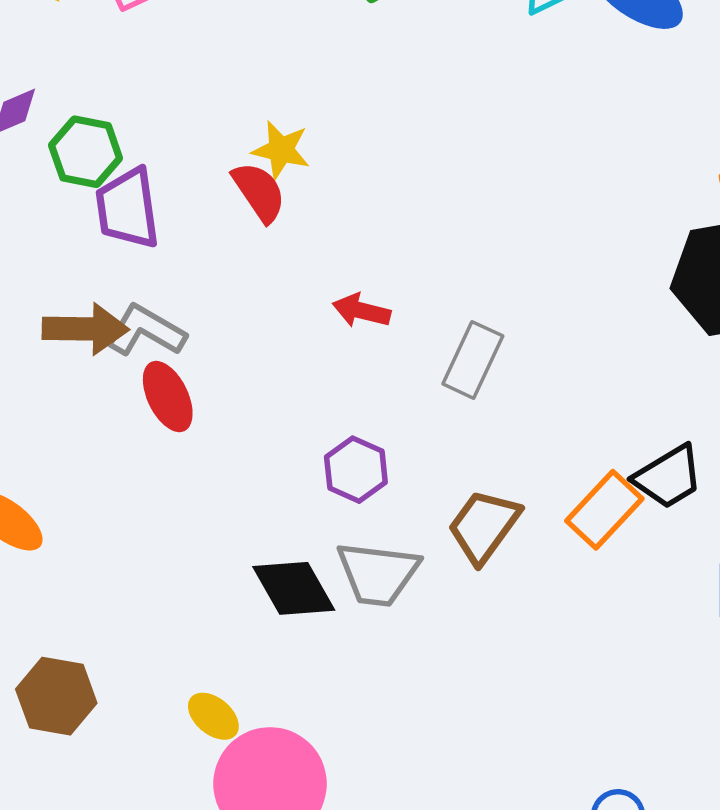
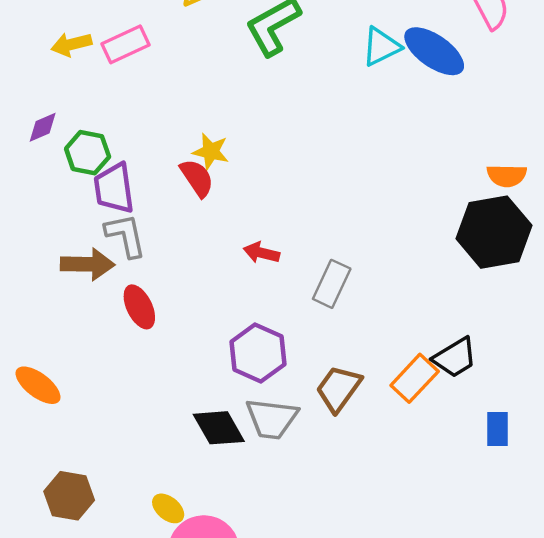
gray L-shape: (146, 331) -> (126, 235), moved, turned 48
purple hexagon: (356, 470) -> (258, 353), size x1.4

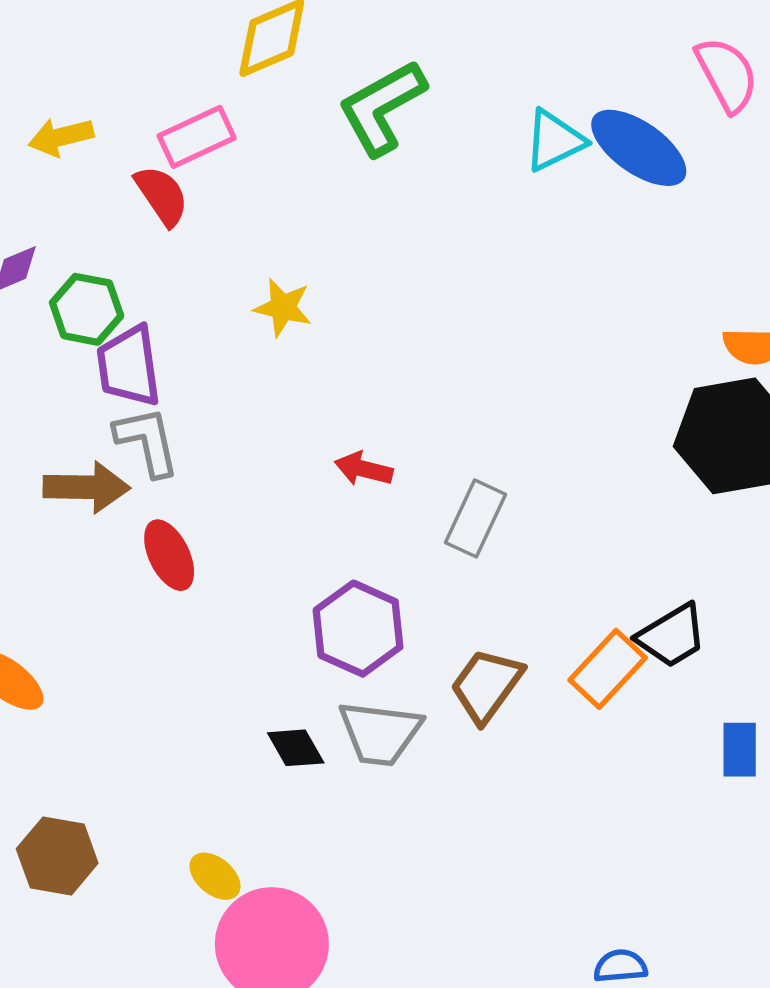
pink rectangle: (126, 44) -> (197, 137), moved
red semicircle: (197, 178) -> (162, 196), moved
black diamond: (219, 428) -> (296, 748), size x0.7

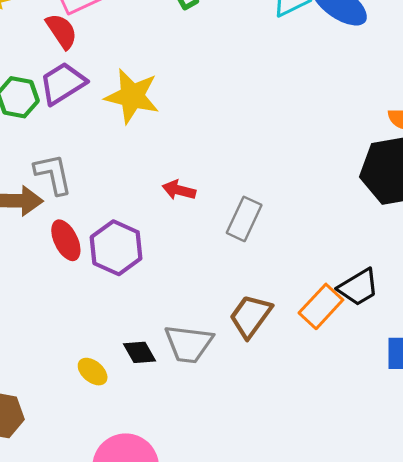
yellow star: (283, 307) -> (132, 96), size x1.6
purple trapezoid: (129, 366) -> (63, 83), moved, turned 66
purple hexagon: (358, 629) -> (116, 248), moved
yellow ellipse: (215, 876) -> (93, 372), moved

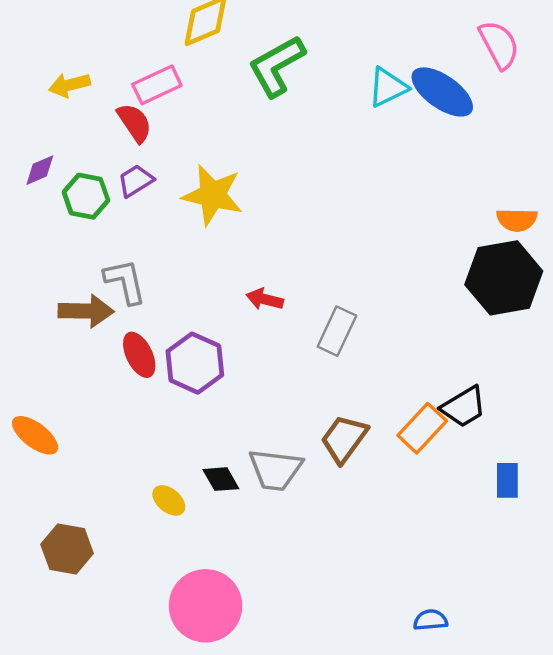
purple trapezoid: (63, 83) -> (136, 181), size x0.7

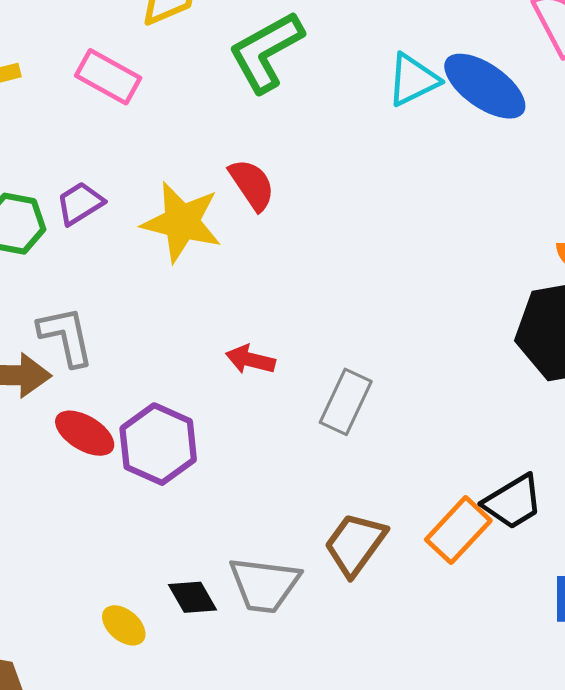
pink rectangle: (157, 85) -> (108, 77), turned 54
red semicircle: (134, 123) -> (252, 185), moved
red ellipse: (139, 355) -> (85, 433), turned -33

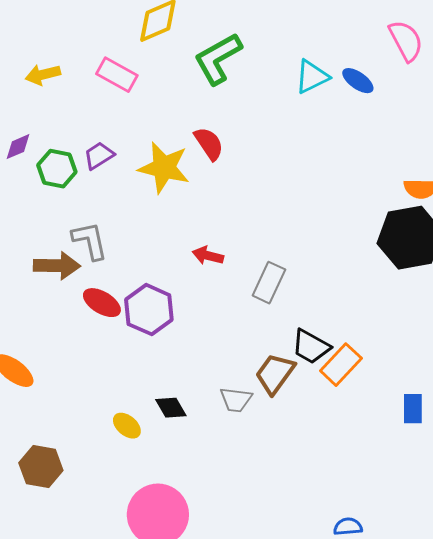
blue ellipse: (485, 86) -> (358, 81), size x0.6
black trapezoid: (513, 502) -> (311, 347), moved, turned 60
gray trapezoid: (264, 585) -> (236, 400), moved, size x0.7

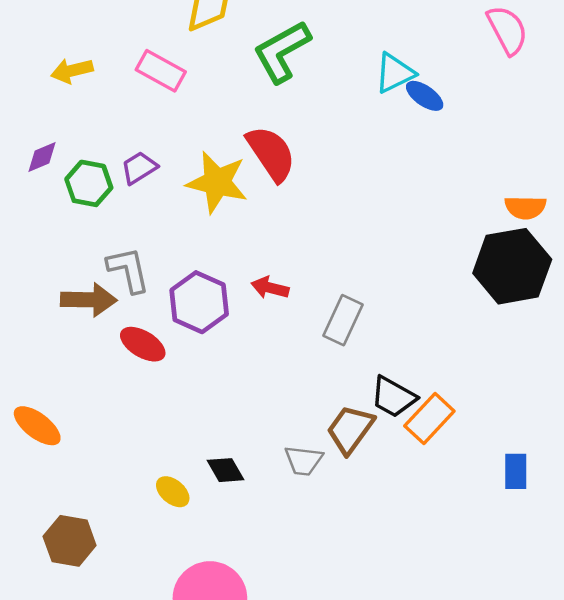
blue ellipse: (358, 81) -> (425, 96), moved
red semicircle: (209, 144) -> (271, 153), size x1.4
purple hexagon: (149, 310) -> (199, 302), moved

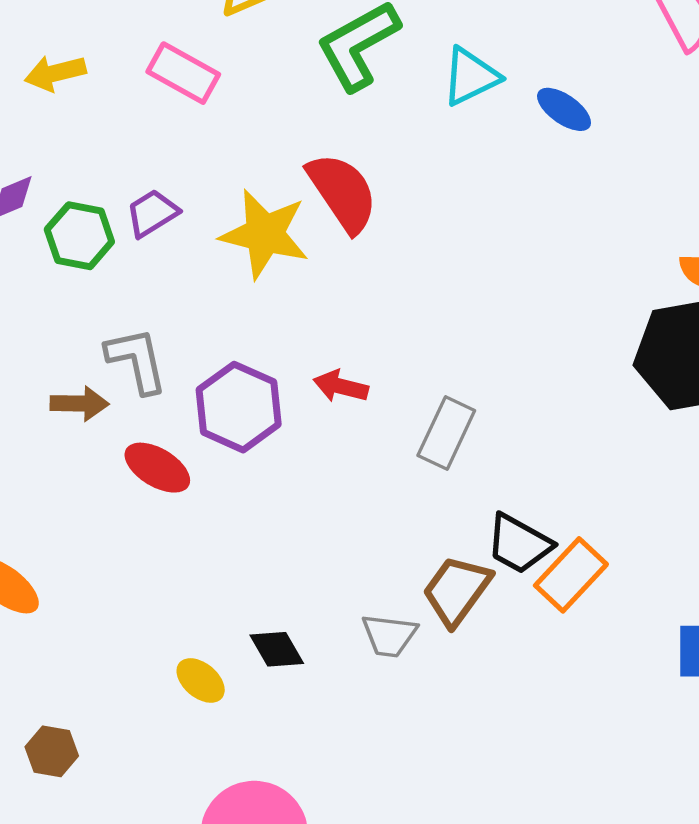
cyan triangle: (395, 73) -> (471, 76), moved
brown arrow: (89, 300) -> (79, 404), size x0.7
brown hexagon: (70, 541) -> (52, 751), size x0.7

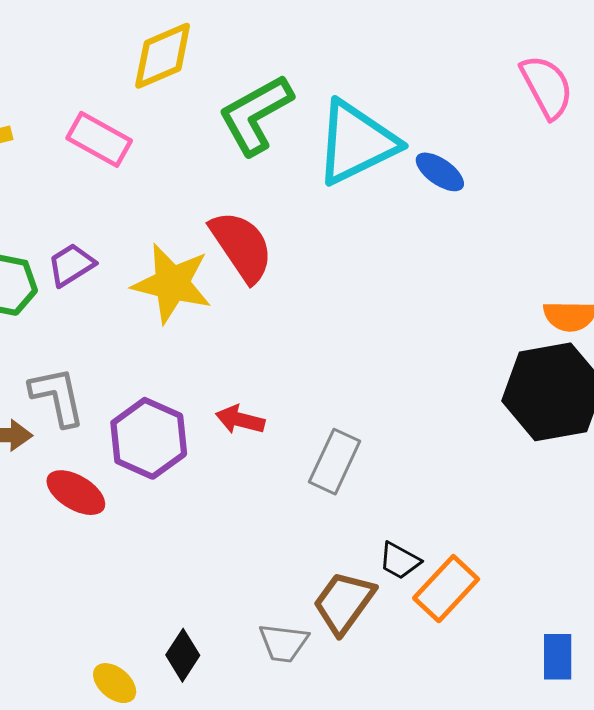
cyan triangle: (471, 76) -> (356, 143), size x1.6
black trapezoid: (519, 544) -> (400, 561), size x0.7
black diamond: (277, 649) -> (183, 655), turned 63

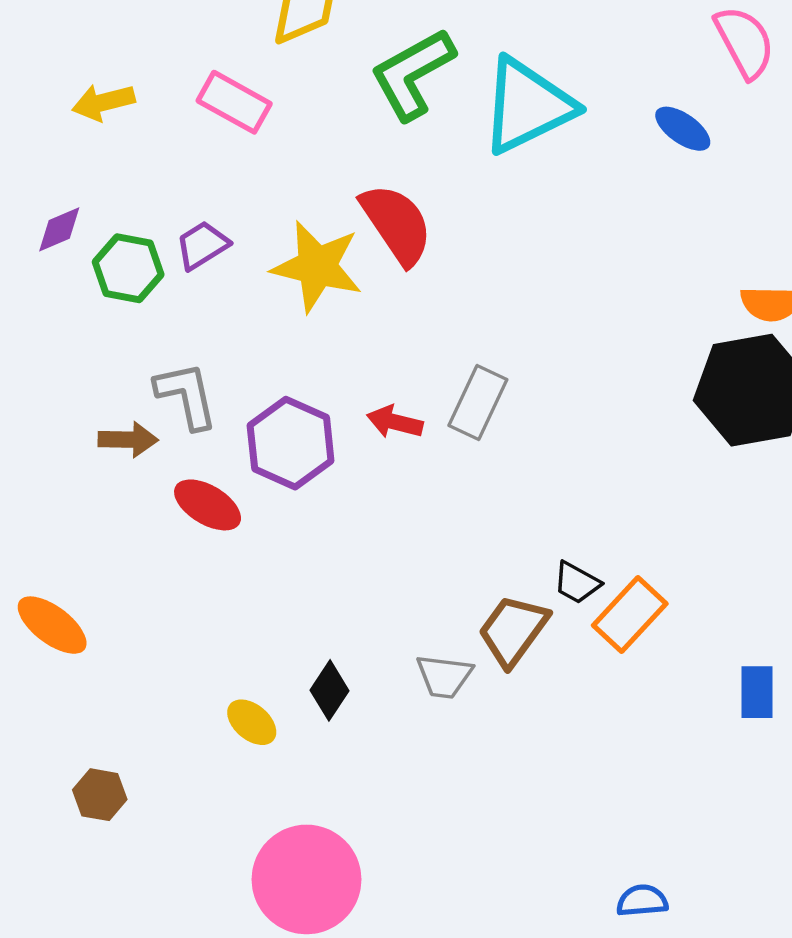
blue ellipse: (440, 172) -> (683, 129), moved
gray rectangle: (335, 462) -> (478, 402), moved

